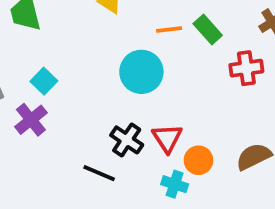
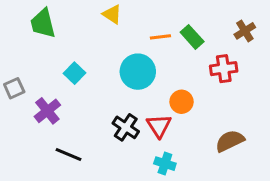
cyan square: (44, 81) -> (75, 73), moved
orange circle: (198, 160) -> (182, 102), moved
black line: (99, 173) -> (68, 154), moved

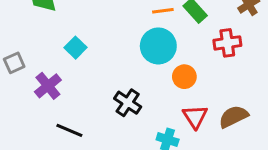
cyan circle: (138, 72) -> (158, 46), moved
red triangle: (159, 126) -> (195, 117), moved

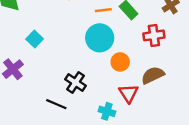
brown semicircle: (233, 117) -> (153, 75), moved
black line: (69, 130) -> (56, 104), moved

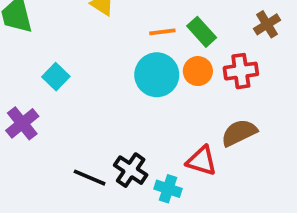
orange circle: (120, 62) -> (198, 71), moved
black cross: (76, 82) -> (131, 170), moved
red triangle: (129, 93) -> (202, 161), turned -40

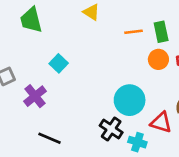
green rectangle: (202, 32) -> (161, 32), turned 30
cyan circle: (157, 75) -> (130, 100), moved
black line: (90, 178) -> (49, 138), moved

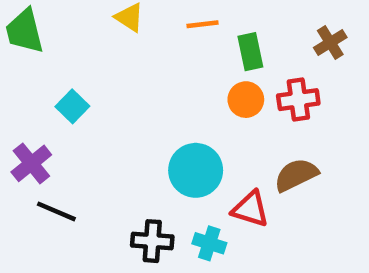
orange line: (133, 32) -> (202, 24), moved
black cross: (111, 129) -> (152, 241), moved, turned -30
black line: (49, 138) -> (56, 211), moved

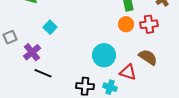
brown semicircle: (296, 175) -> (148, 57), turned 60

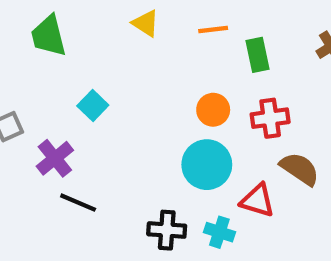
orange circle: (126, 24) -> (213, 110), moved
red cross: (149, 24) -> (270, 118), moved

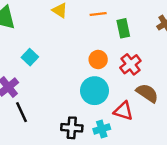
red cross: (270, 118) -> (130, 64), turned -30
black line: (78, 203) -> (21, 112), turned 42
cyan cross: (219, 232) -> (102, 129), turned -35

